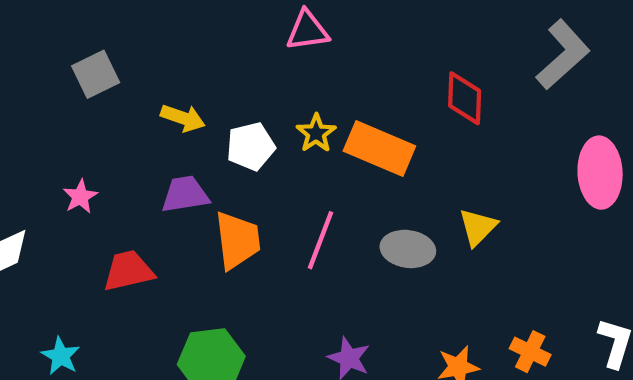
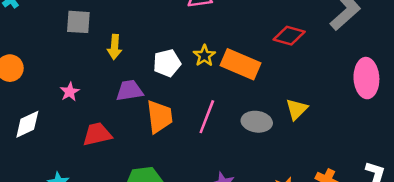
gray square: (96, 74) -> (78, 22), turned 30
red diamond: (465, 98) -> (289, 36), turned -76
yellow arrow: (183, 118) -> (115, 47), moved, turned 75

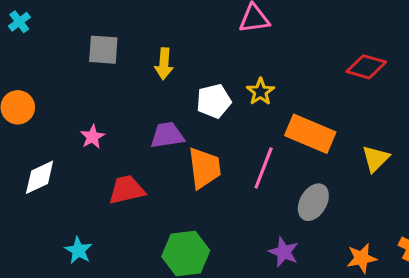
yellow arrow: (115, 47) -> (164, 64), moved
orange rectangle: (241, 64) -> (310, 134), moved
gray ellipse: (257, 122) -> (313, 202), moved, turned -68

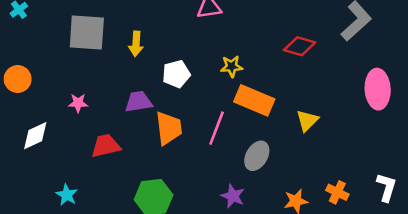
gray square: (103, 50) -> (87, 32), size x1.5
yellow star: (260, 92) -> (232, 66), moved, turned 30
pink star: (92, 137) -> (78, 103), turned 30

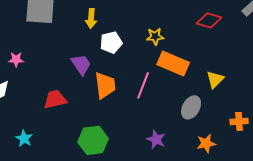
yellow arrow: (136, 44) -> (91, 18), moved
purple trapezoid: (138, 102) -> (81, 64), turned 65
pink star: (78, 103) -> (16, 59), moved
gray ellipse: (257, 156) -> (191, 107), moved
orange cross: (337, 192) -> (239, 121), moved, turned -30

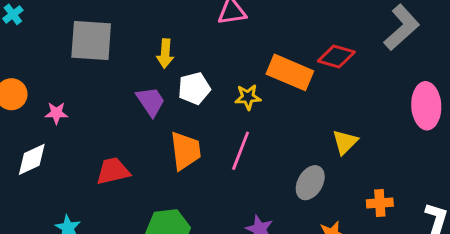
yellow star: (155, 36) -> (248, 97), moved
orange rectangle: (173, 63) -> (290, 72), moved
purple trapezoid: (81, 64) -> (151, 101), moved

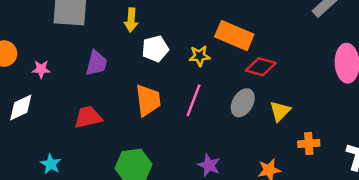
red diamond: (336, 56) -> (261, 67), moved
purple trapezoid: (151, 101) -> (96, 63), moved, turned 48
yellow triangle: (345, 142) -> (280, 111), moved
gray ellipse: (310, 183) -> (243, 103), moved

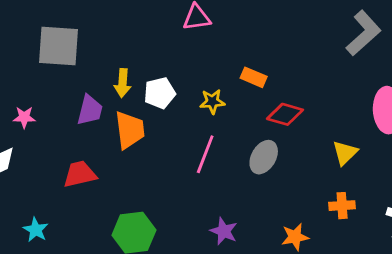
yellow arrow: (131, 20) -> (123, 83), moved
orange rectangle: (234, 36) -> (254, 77), size x0.6
orange trapezoid: (148, 100) -> (130, 130), moved
yellow triangle: (280, 111) -> (345, 153), moved

